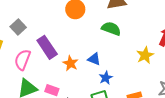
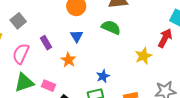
purple rectangle: (47, 47) -> (46, 43), size x0.6
blue triangle: (94, 59) -> (77, 36), moved, turned 32

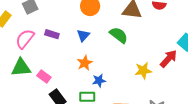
purple rectangle: (46, 43) -> (52, 34), turned -56
orange star: (68, 60) -> (85, 63), moved

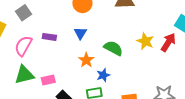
green semicircle: (119, 35) -> (113, 48), moved
yellow star: (143, 71) -> (145, 41), moved, turned -30
pink rectangle: (44, 76) -> (48, 80), turned -40

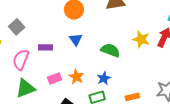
orange star: (86, 60) -> (76, 77), moved
pink rectangle: (48, 80) -> (54, 78), moved

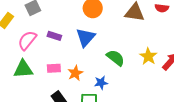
blue triangle: (76, 40) -> (86, 37), size x1.5

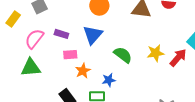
yellow star: (148, 56) -> (156, 53), turned 30
pink rectangle: (54, 68) -> (70, 55), moved

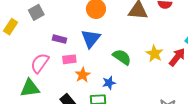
pink semicircle: (34, 39) -> (40, 63), moved
yellow star: (156, 53) -> (154, 54), turned -30
green triangle: (31, 67) -> (30, 88), moved

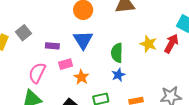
gray square: (36, 12) -> (23, 33), moved
green semicircle: (122, 57) -> (117, 53), turned -114
blue star: (109, 83) -> (118, 75), moved

